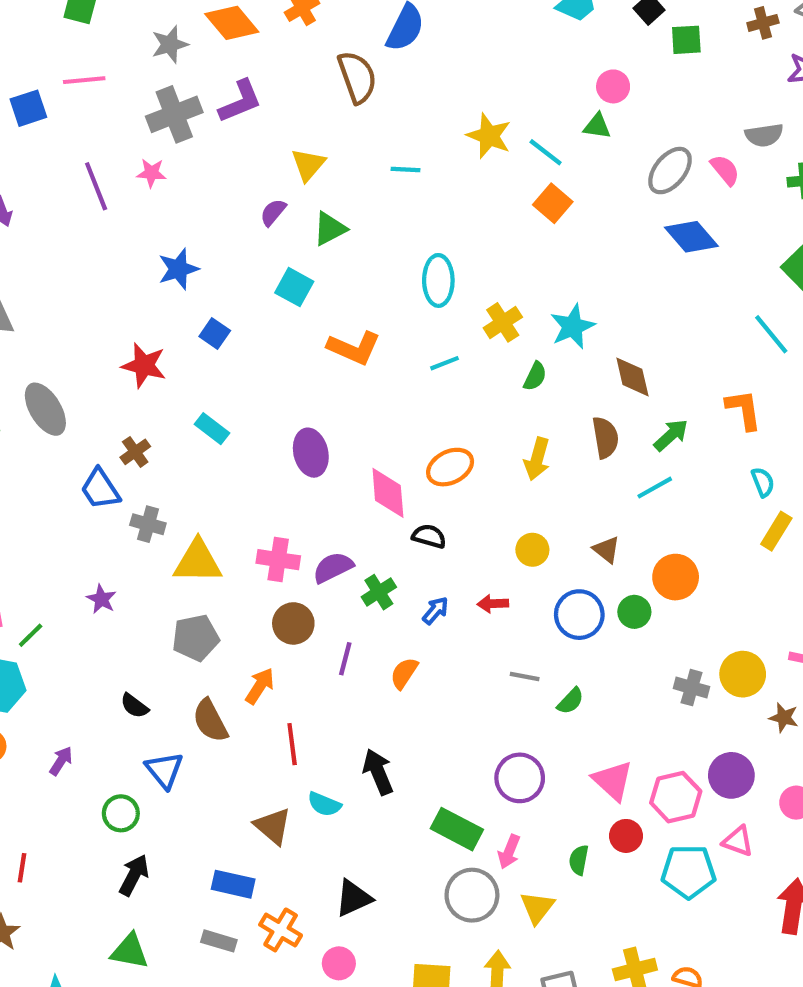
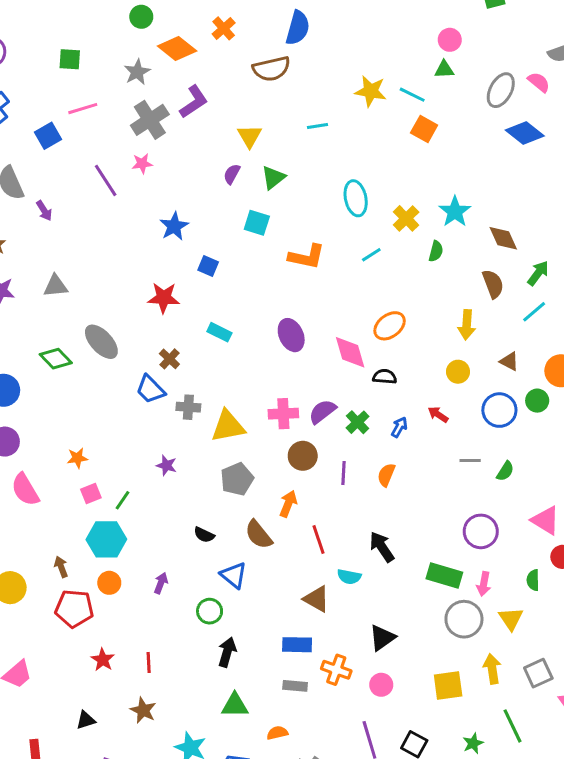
brown semicircle: (357, 77) -> (271, 69), turned 108
yellow arrow: (537, 459) -> (467, 325), moved
red arrow: (493, 604) -> (438, 414), turned 48

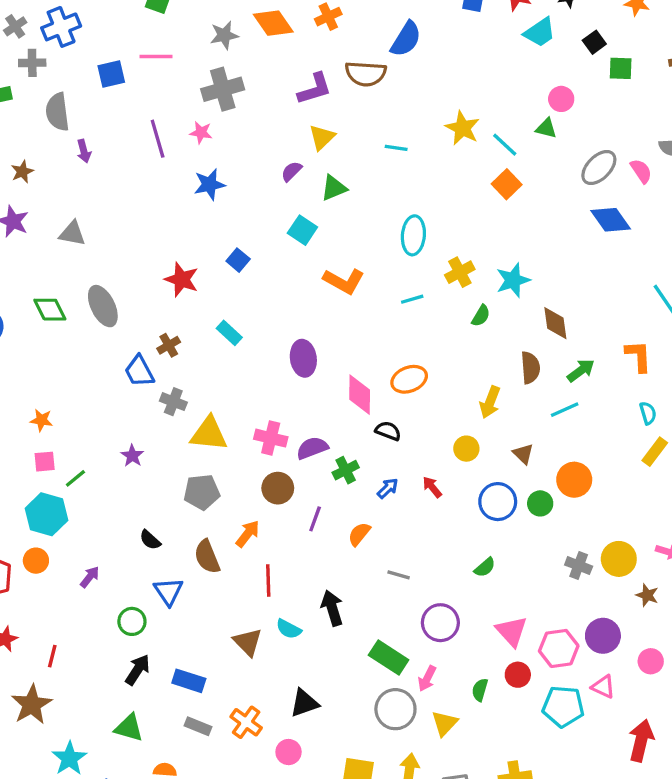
purple L-shape: (194, 102) -> (315, 89), moved
blue star: (174, 226) -> (209, 184), moved
gray line: (470, 461) -> (399, 575), moved
blue rectangle: (297, 645) -> (189, 681), moved
brown star: (143, 710) -> (32, 705), size x1.4

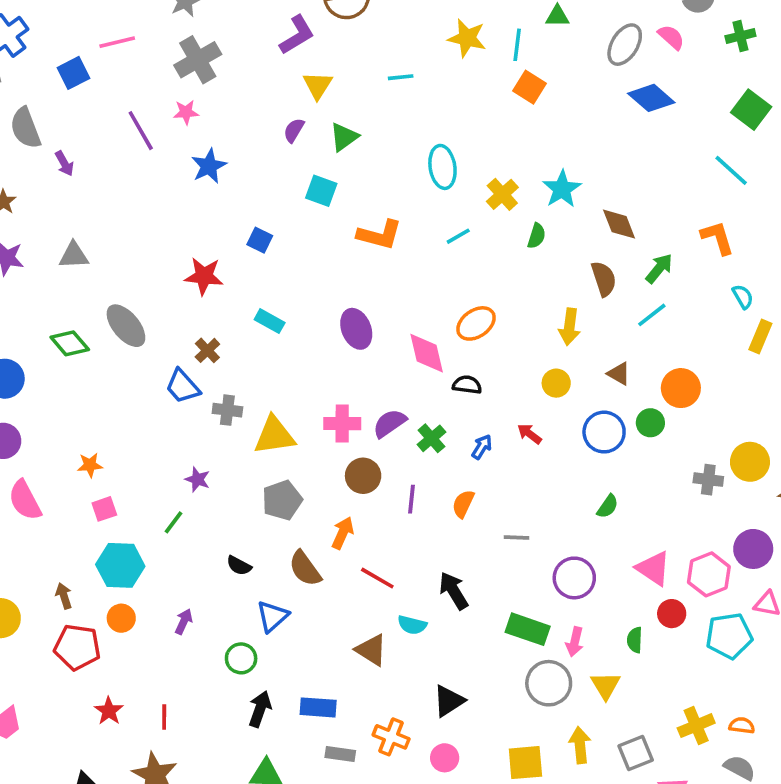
cyan line: (505, 145) -> (517, 45), turned 68
green line: (75, 478) -> (174, 522), moved
red line: (268, 581) -> (377, 578), turned -44
blue triangle: (168, 591) -> (272, 616), turned 36

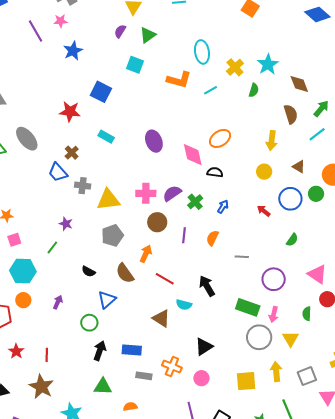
orange L-shape: (380, 235) -> (179, 80), moved
blue square: (260, 240) -> (101, 92), size x1.5
red arrow: (529, 434) -> (264, 211), moved

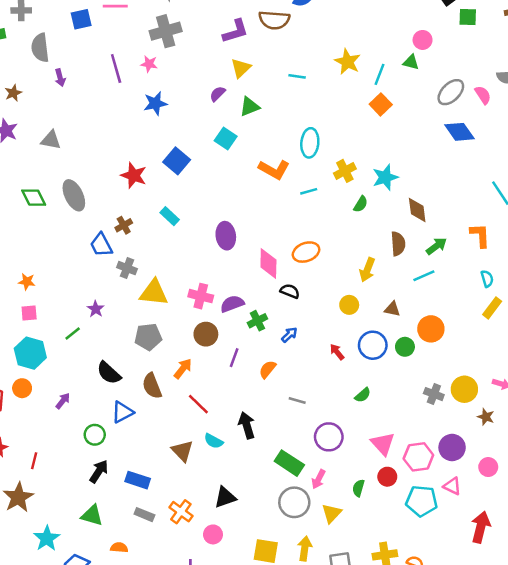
brown triangle: (299, 167) -> (392, 309), turned -32
black semicircle: (88, 271) -> (109, 373), size x1.5

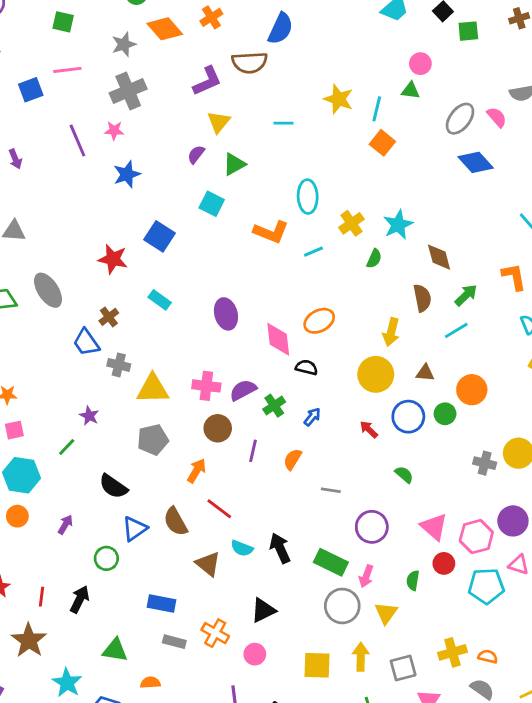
yellow circle: (349, 305) -> (376, 374), size x1.6
brown semicircle: (152, 386) -> (176, 522), moved
green semicircle: (363, 395) -> (404, 475), turned -91
black arrow: (247, 425) -> (280, 548), moved
black arrow: (99, 471) -> (80, 599), moved

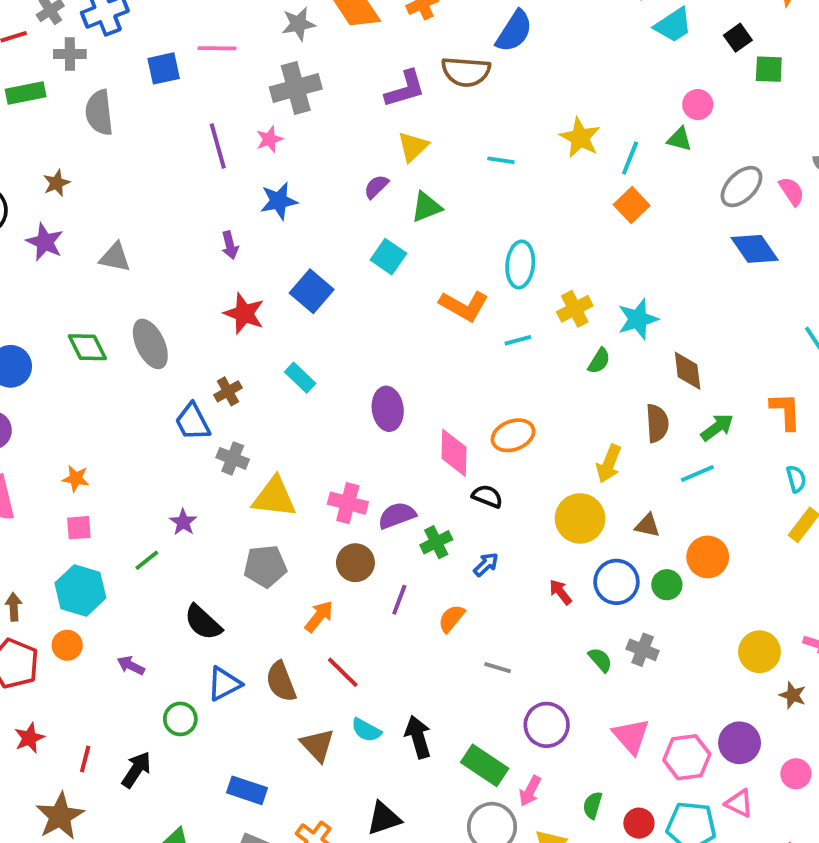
pink star: (114, 131) -> (269, 139), turned -30
purple arrow: (15, 159) -> (230, 245), moved
gray cross: (485, 463) -> (643, 650), moved
purple arrow: (65, 525) -> (131, 665), turned -102
red circle: (444, 563) -> (639, 823), moved

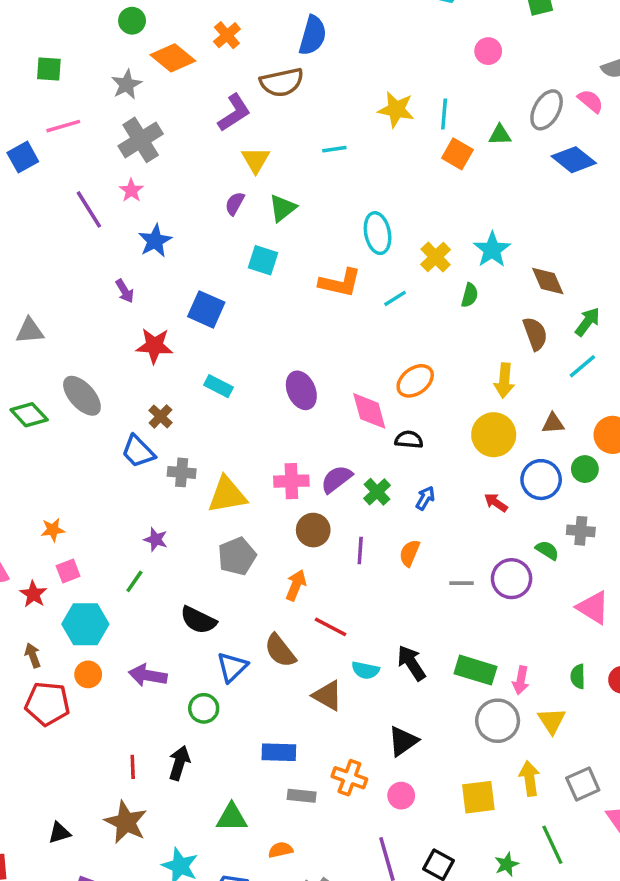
green triangle: (679, 139) -> (500, 135), moved
purple arrow: (131, 665) -> (148, 675), size x1.5
purple circle: (547, 725) -> (512, 579), moved
red star: (29, 738) -> (33, 594), moved

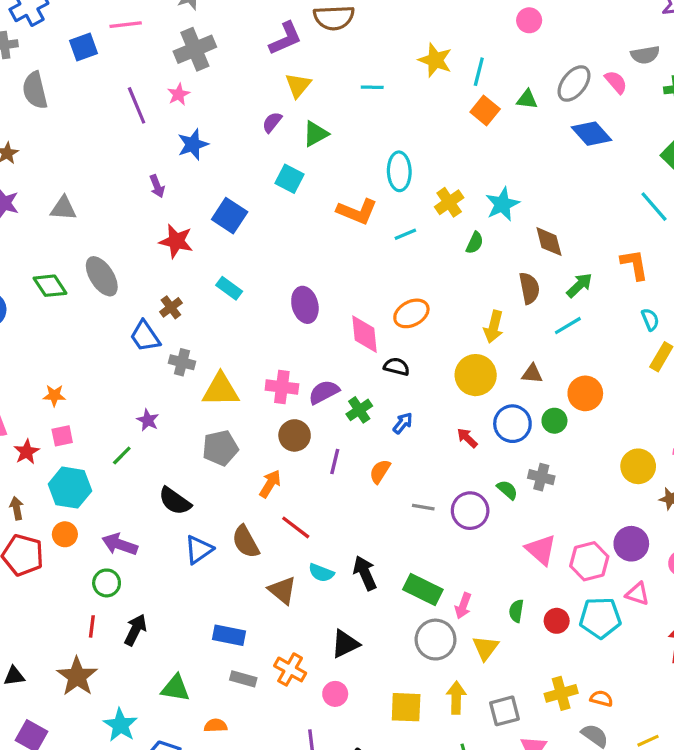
green circle: (204, 708) -> (107, 583), moved

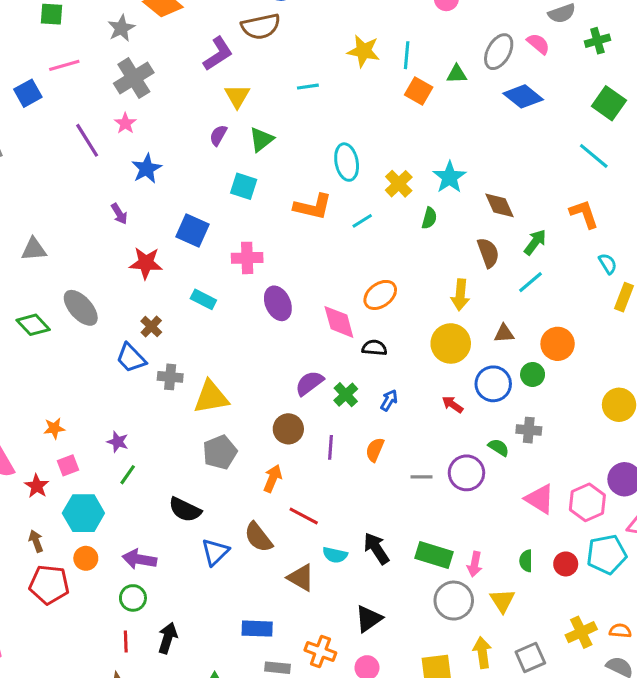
pink cross: (282, 387) -> (247, 258), moved
purple star: (148, 420) -> (118, 442), moved

